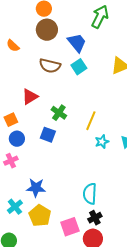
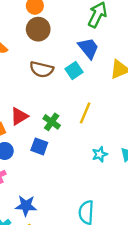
blue trapezoid: (77, 43) -> (88, 48), moved
red triangle: (30, 97) -> (19, 116), moved
yellow line: (91, 121) -> (85, 113), moved

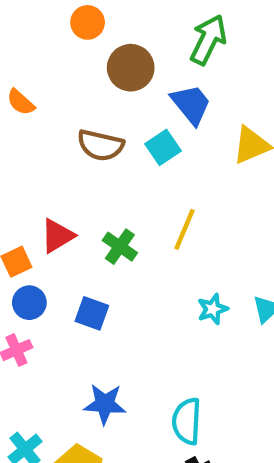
brown circle: (38, 29) -> (131, 68), moved
blue square: (39, 146) -> (92, 313), moved
blue star: (26, 206) -> (105, 404), moved

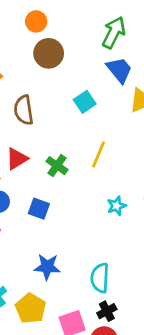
brown circle: (131, 68) -> (49, 53), moved
blue trapezoid: (191, 104) -> (119, 70), moved
brown semicircle: (100, 145) -> (24, 110), moved, turned 68

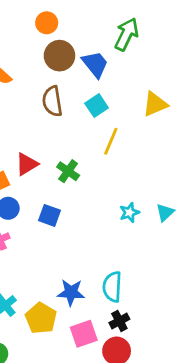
blue trapezoid: (119, 70) -> (95, 64), moved
brown semicircle: (24, 110) -> (52, 101), moved
yellow line: (99, 155) -> (111, 141), moved
blue star: (47, 267) -> (71, 292), moved

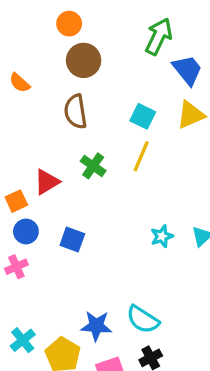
blue trapezoid: (95, 64) -> (187, 70), moved
cyan square: (97, 106) -> (143, 116), moved, turned -30
green cross: (68, 171) -> (93, 166), moved
cyan semicircle: (112, 287) -> (143, 319), turned -60

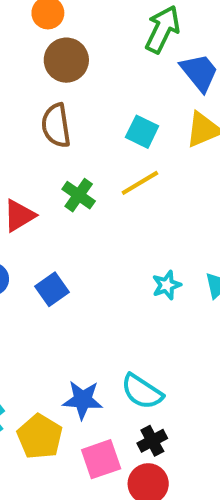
yellow line: (141, 156) -> (140, 183), turned 36
blue square: (72, 239) -> (52, 289), turned 35

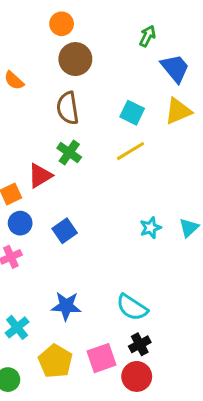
green arrow: (163, 29) -> (147, 36), size x0.6
green cross: (79, 195) -> (69, 153), moved
blue star: (83, 400) -> (66, 306), moved
yellow pentagon: (40, 437) -> (55, 361), moved

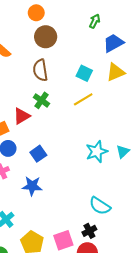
blue trapezoid: (175, 68) -> (113, 43), turned -80
cyan star: (150, 228) -> (97, 152), size x1.5
blue star: (66, 306) -> (32, 186), moved
cyan semicircle: (132, 307) -> (100, 206), moved

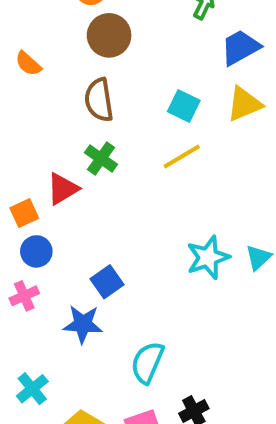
blue square: (38, 154) -> (107, 282), moved
cyan semicircle: (100, 206) -> (147, 362), moved, turned 80

